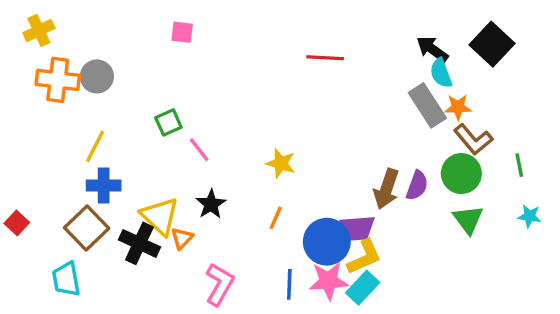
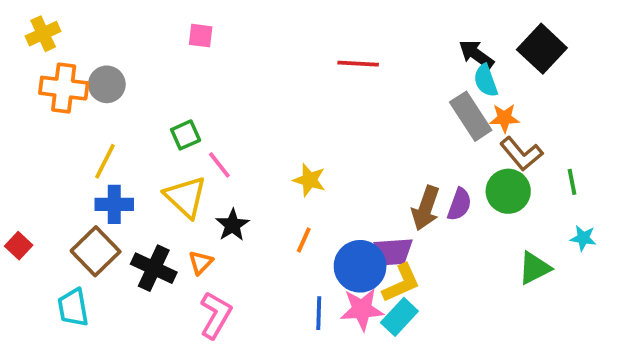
yellow triangle: (160, 216) -> (186, 197), moved
green triangle: (468, 220) -> (534, 268), moved, turned 40
pink L-shape: (219, 284) -> (216, 315), moved

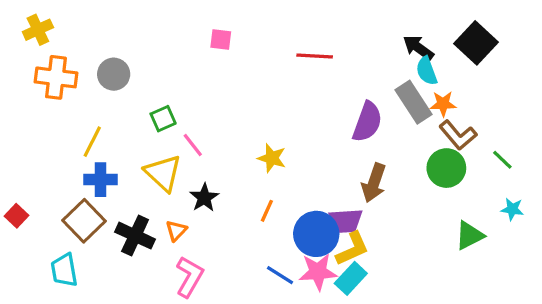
pink square: (201, 36) -> (221, 40), moved
gray circle: (107, 84) -> (114, 74), moved
green line: (572, 182) -> (502, 160), turned -35
purple semicircle: (459, 204) -> (367, 122), moved, size x1.4
blue line: (319, 313) -> (280, 275), turned -60

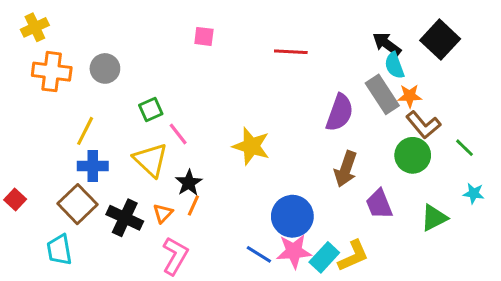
yellow star: (272, 158) -> (251, 146), size x1.4
orange line: (267, 211) -> (193, 206), moved
purple trapezoid: (346, 221) -> (379, 204), moved, turned 72
yellow L-shape: (352, 249) -> (353, 256), moved

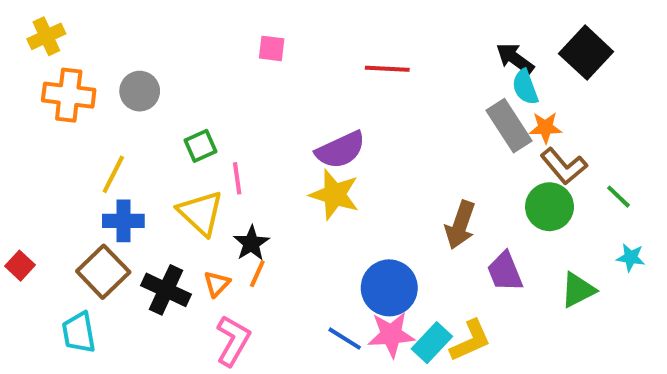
purple semicircle: (340, 113) -> (341, 150), moved, turned 45
pink line: (178, 134) -> (237, 178), turned 30

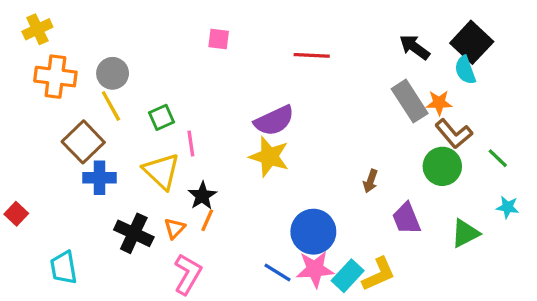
cyan semicircle: (525, 87) -> (465, 70), moved
yellow line: (113, 174) -> (111, 106), moved, turned -56
brown arrow: (460, 225) -> (370, 181), size x0.6
brown square: (103, 272) -> (83, 142), moved

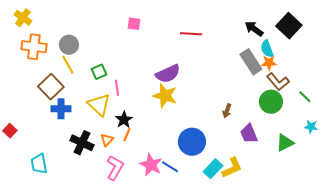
yellow cross: (37, 29) -> (23, 18), turned -30
cyan semicircle: (465, 70) -> (267, 49), moved
pink star: (315, 269) -> (151, 165), moved, turned 30

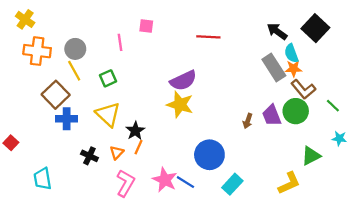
pink line: (117, 88) -> (120, 42), moved
purple trapezoid: (249, 134) -> (272, 115), moved
black cross: (82, 143) -> (89, 156), size x0.7
yellow L-shape: (232, 168) -> (289, 183), moved

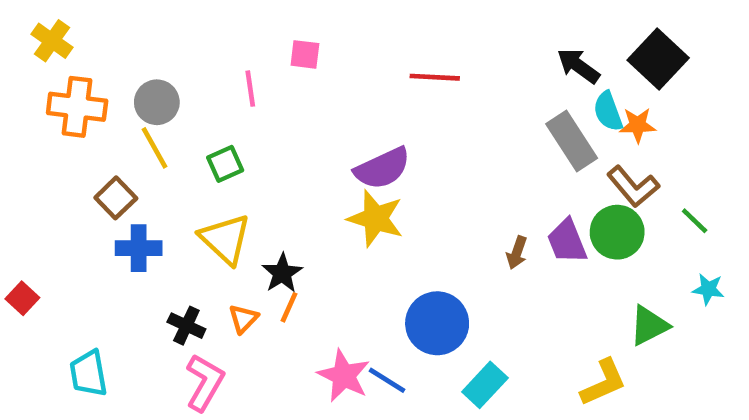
orange star: (293, 69) -> (638, 125), moved
brown square: (56, 95) -> (116, 198), size x0.7
pink L-shape: (125, 183) -> (205, 383), moved

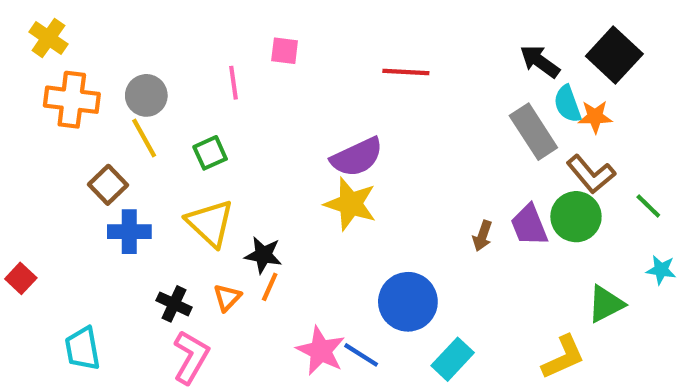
black star: (282, 273) -> (263, 255), turned -30

